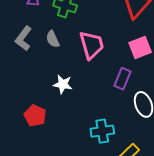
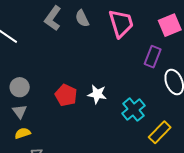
white star: (63, 84) -> (97, 94), moved
cyan cross: (102, 131) -> (133, 110), turned -30

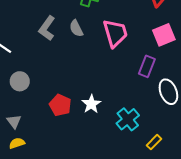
gray circle: (20, 87) -> (20, 81), moved
white star: (97, 94) -> (91, 104), turned 30
yellow rectangle: (160, 132) -> (154, 142), size x0.7

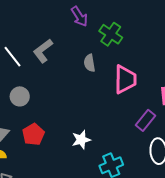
gray L-shape: (47, 28) -> (43, 51), moved
red pentagon: (60, 105) -> (33, 134), moved

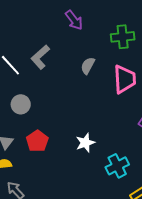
green cross: (111, 34) -> (123, 37), moved, turned -35
gray semicircle: (90, 63) -> (88, 66), turned 42

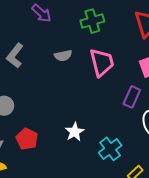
gray semicircle: (88, 66) -> (63, 56), turned -120

